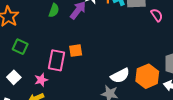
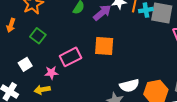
orange square: (76, 51) -> (104, 46), moved, size x1.5
pink rectangle: (56, 60) -> (70, 57), turned 40

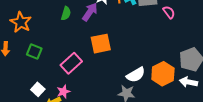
white square: (25, 64) -> (38, 89), moved
pink star: (51, 73) -> (63, 92), moved

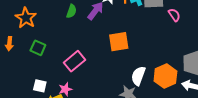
orange square: (101, 44) -> (119, 42), moved
white semicircle: (136, 75) -> (138, 76), turned 138
white square: (38, 89) -> (40, 86), turned -32

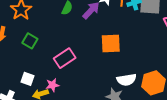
white semicircle: (138, 76) -> (127, 80), turned -126

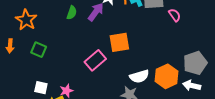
pink rectangle: (65, 58) -> (95, 60), moved

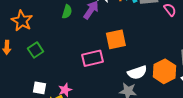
green square: (39, 50) -> (36, 50), turned 35
pink rectangle: (95, 60) -> (93, 58), turned 30

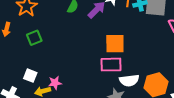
pink rectangle: (93, 58) -> (111, 65), moved

